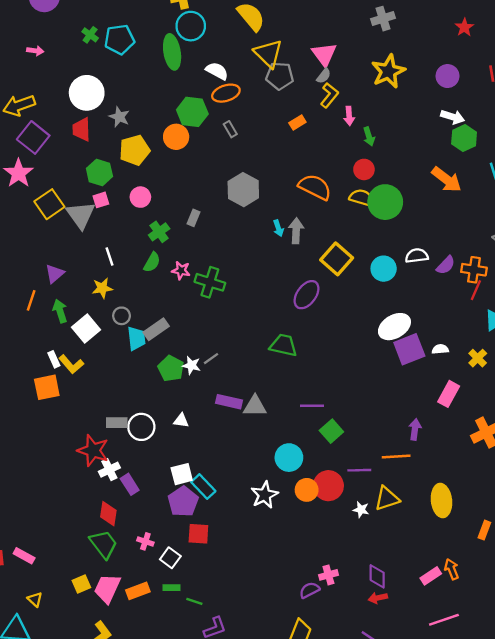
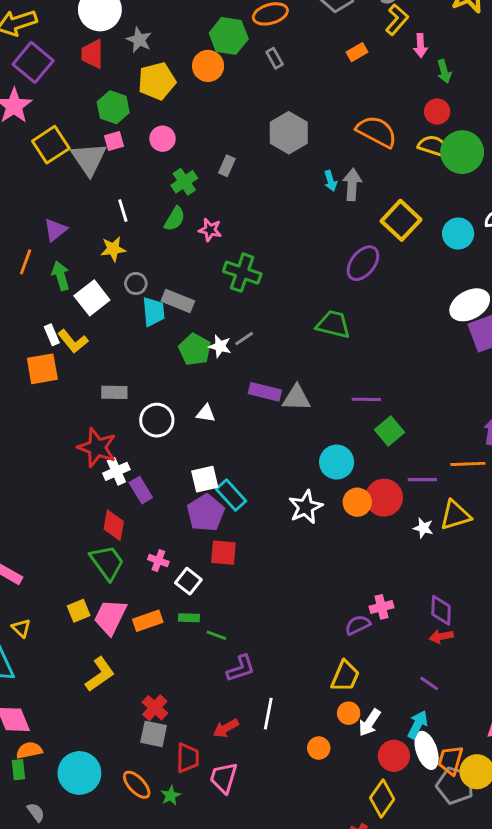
green cross: (210, 282) -> (242, 273), moved
gray rectangle: (156, 329) -> (178, 301), turned 55
gray rectangle: (117, 423) -> (114, 392), moved

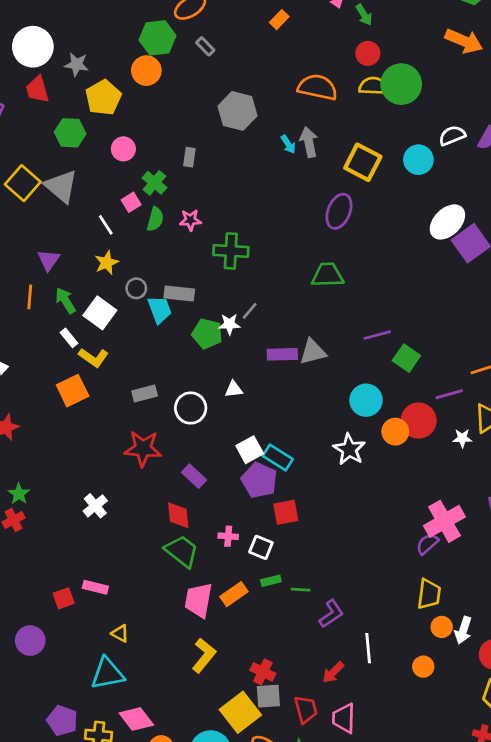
pink square: (114, 141) -> (131, 202), moved
white rectangle: (52, 335) -> (69, 338), moved
white cross: (116, 471) -> (95, 506), moved
pink cross: (382, 607) -> (444, 521), size x1.8
yellow square: (79, 611) -> (240, 712), moved, size x1.8

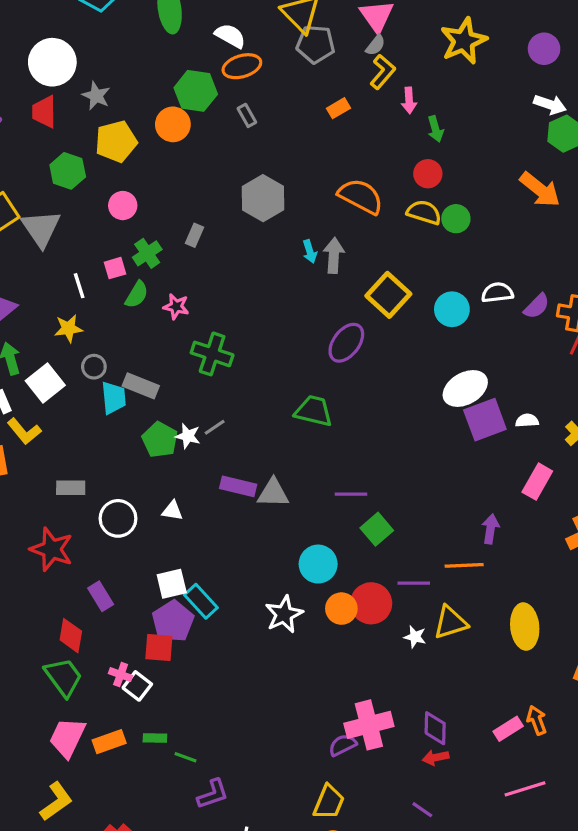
green circle: (401, 84) -> (456, 219), size x0.6
red square: (286, 512) -> (159, 647), moved
white square: (261, 547) -> (137, 686), moved

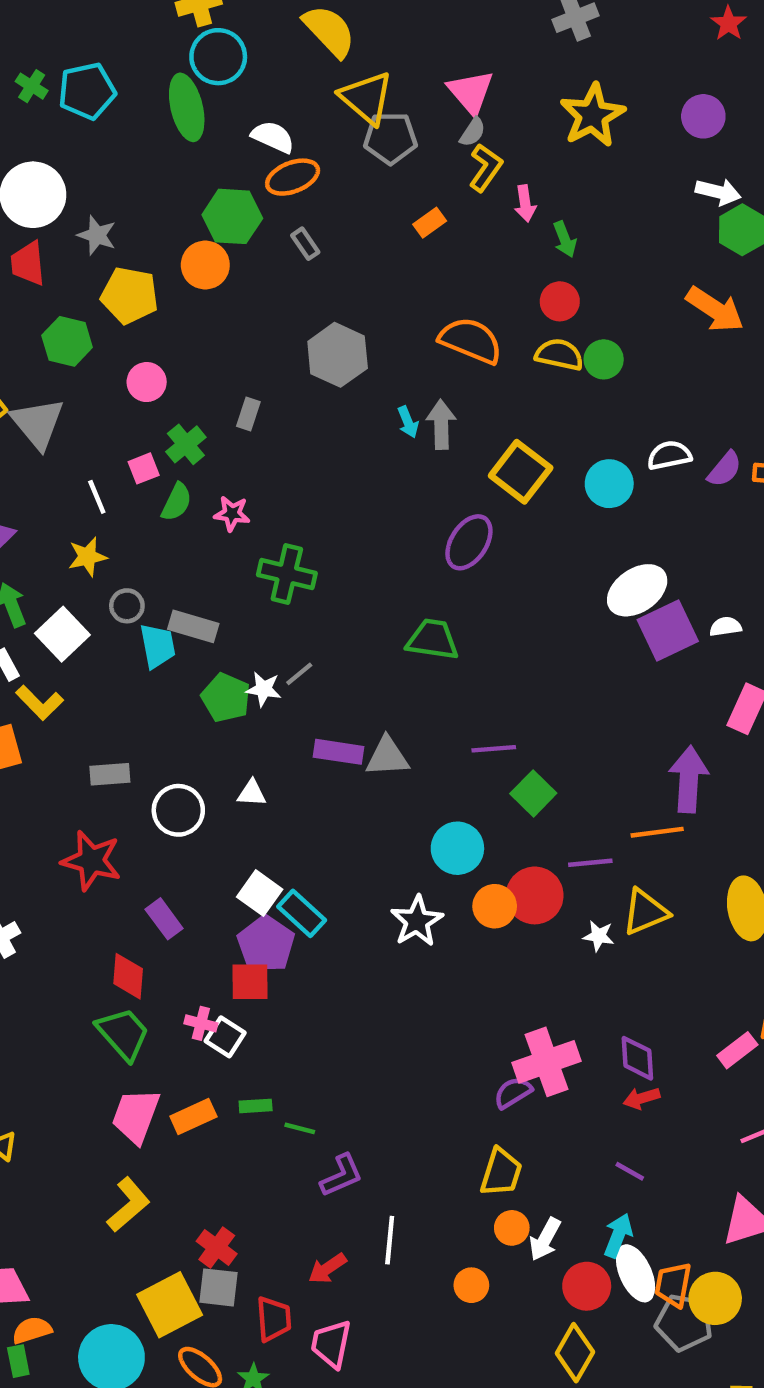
yellow pentagon: (116, 142) -> (130, 295), turned 30
purple arrow: (490, 529) -> (689, 779), size x1.6
white square: (172, 584) -> (260, 893), turned -36

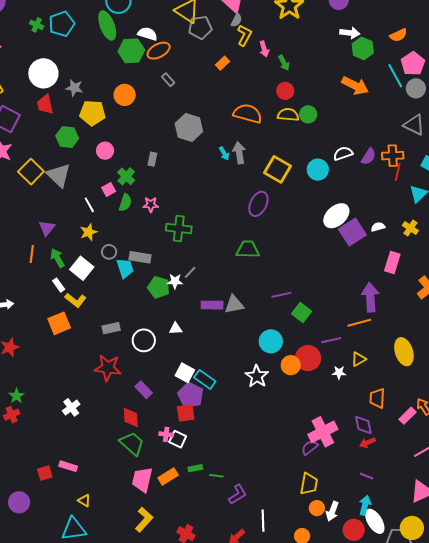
green hexagon: (232, 216) -> (131, 51), moved
yellow triangle: (645, 912) -> (359, 359), size x0.7
orange trapezoid: (673, 1285) -> (377, 398), moved

